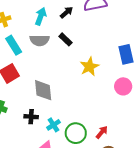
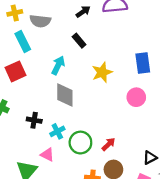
cyan arrow: (41, 16) -> (58, 65), moved
gray semicircle: (39, 40) -> (40, 21), moved
gray diamond: (43, 90) -> (65, 95), moved

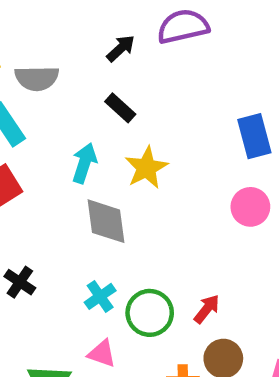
yellow star: (102, 72) -> (146, 168), moved
black cross: (34, 120) -> (20, 282), moved, turned 32
pink triangle: (47, 155) -> (102, 354), moved

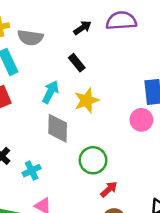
pink circle: (250, 207) -> (141, 120), moved
cyan cross: (100, 296) -> (32, 171), moved
green circle: (150, 313) -> (93, 160), moved

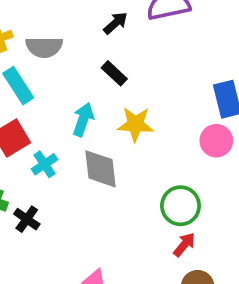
yellow star: (87, 100) -> (135, 124), turned 30
green circle: (93, 160) -> (181, 206), moved
cyan cross: (32, 171) -> (44, 164), moved

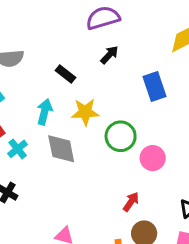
black arrow: (115, 23) -> (109, 55), moved
pink circle: (216, 141) -> (153, 158), moved
green circle: (181, 206) -> (121, 136), moved

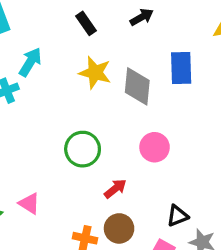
cyan arrow: (44, 112) -> (30, 62), moved
green circle: (121, 136) -> (83, 149), moved
gray diamond: (61, 149) -> (137, 86), moved

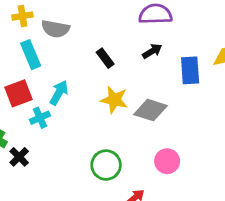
blue rectangle: (181, 68) -> (190, 70), moved
gray diamond: (137, 86) -> (150, 110), turned -76

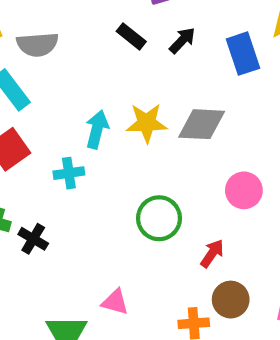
black rectangle: (105, 58) -> (131, 36), moved
cyan arrow: (59, 93) -> (97, 129), moved
cyan cross: (40, 118) -> (69, 173), moved, turned 30

